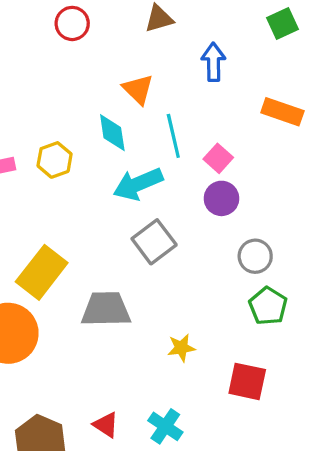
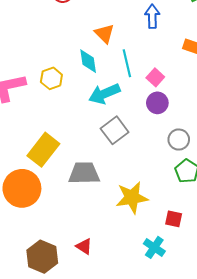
yellow star: (181, 348) -> (132, 198), size x1.8
red square: (247, 381) -> (174, 219), size x0.7
cyan cross: (165, 426) -> (154, 247), moved

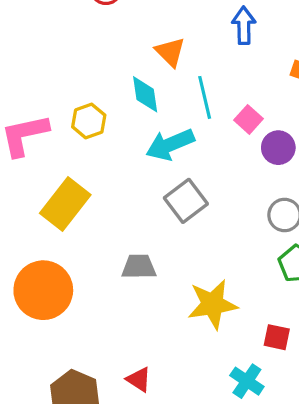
purple circle: (157, 103) -> (278, 148), moved
yellow rectangle: (43, 150) -> (65, 204), moved
gray trapezoid: (84, 173) -> (139, 267), size x0.7

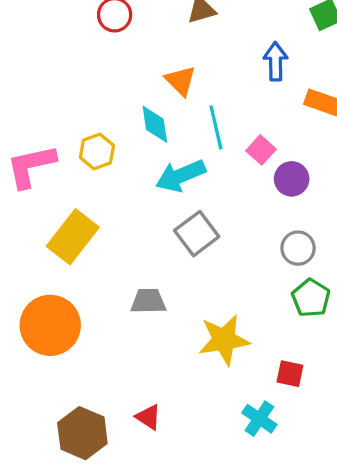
blue arrow: (244, 25) -> (276, 61), moved

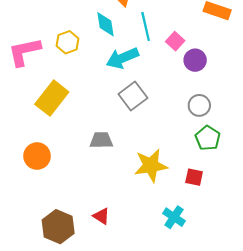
orange circle: (50, 325) -> (37, 156), size x0.7
red square: (290, 374) -> (194, 177), moved

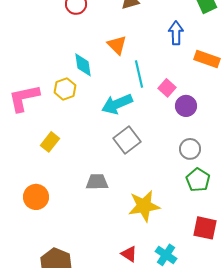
cyan diamond: (106, 24) -> (83, 65), moved
yellow rectangle: (52, 98) -> (50, 142), size x0.6
red square: (194, 177) -> (205, 228), moved, size x1.4
red triangle: (101, 216) -> (129, 254), moved

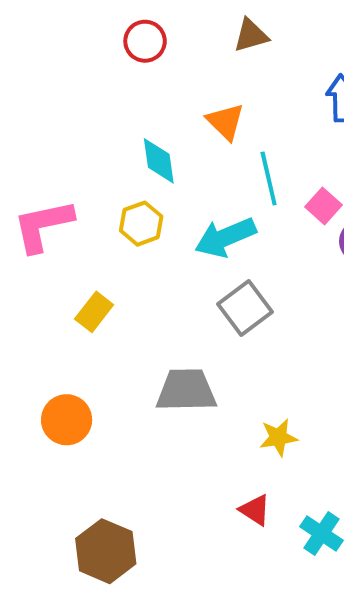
yellow hexagon: (65, 89) -> (141, 224), moved
gray trapezoid: (97, 182) -> (186, 390), size x1.4
yellow star: (144, 206) -> (278, 437), size x0.6
red triangle: (129, 254) -> (255, 510), moved

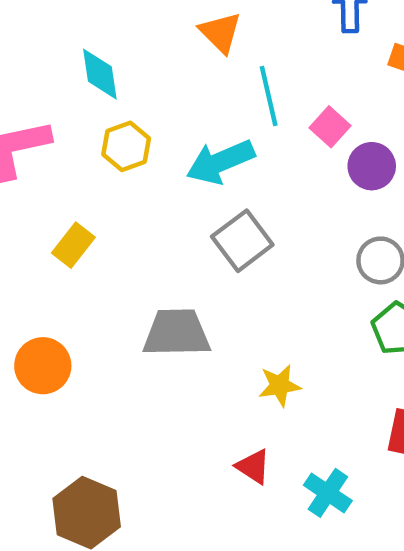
cyan diamond: (159, 161) -> (100, 74), moved

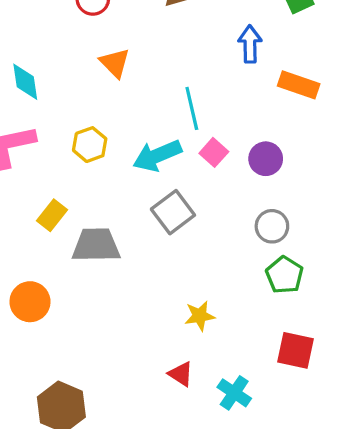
orange triangle: (220, 32) -> (115, 63), moved
cyan diamond: (100, 74) -> (25, 82), moved
pink square: (330, 127) -> (214, 152), moved
gray trapezoid: (177, 333) -> (96, 245), moved

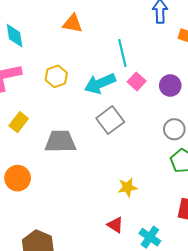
orange triangle: (115, 63) -> (73, 23), turned -35
yellow rectangle: (52, 215) -> (19, 122), moved

